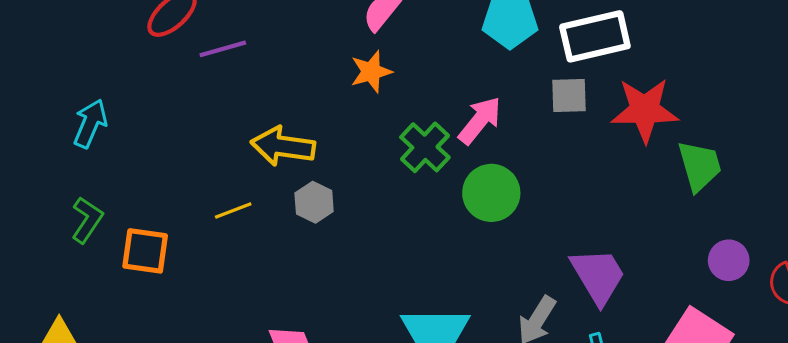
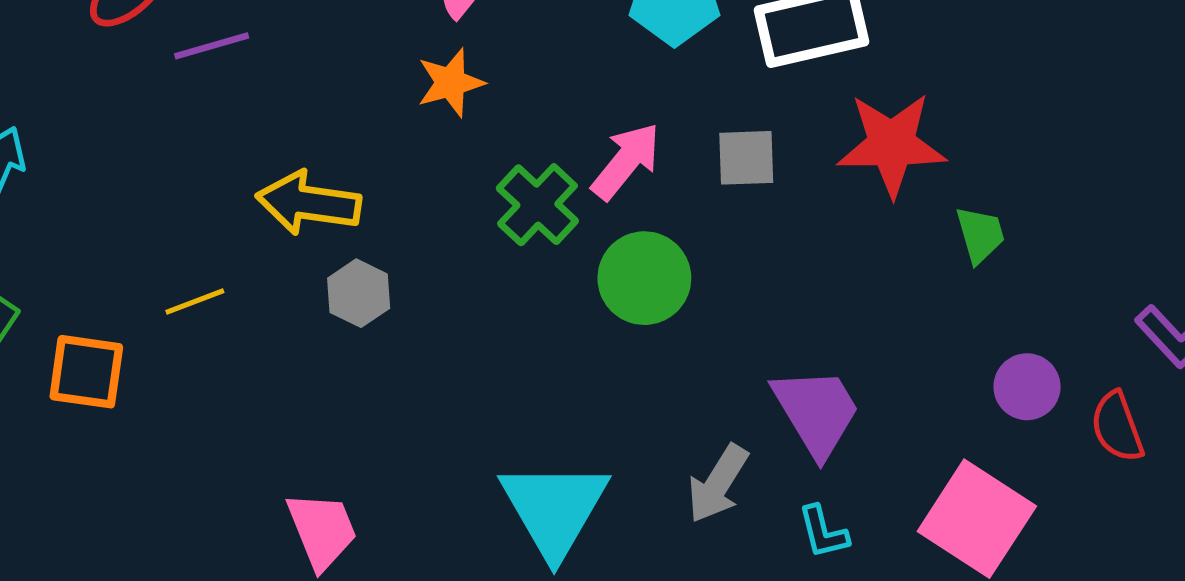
gray square: (569, 95) -> (746, 158), moved
green trapezoid: (700, 166) -> (980, 235), size x0.7
yellow line: (233, 211) -> (195, 302), moved

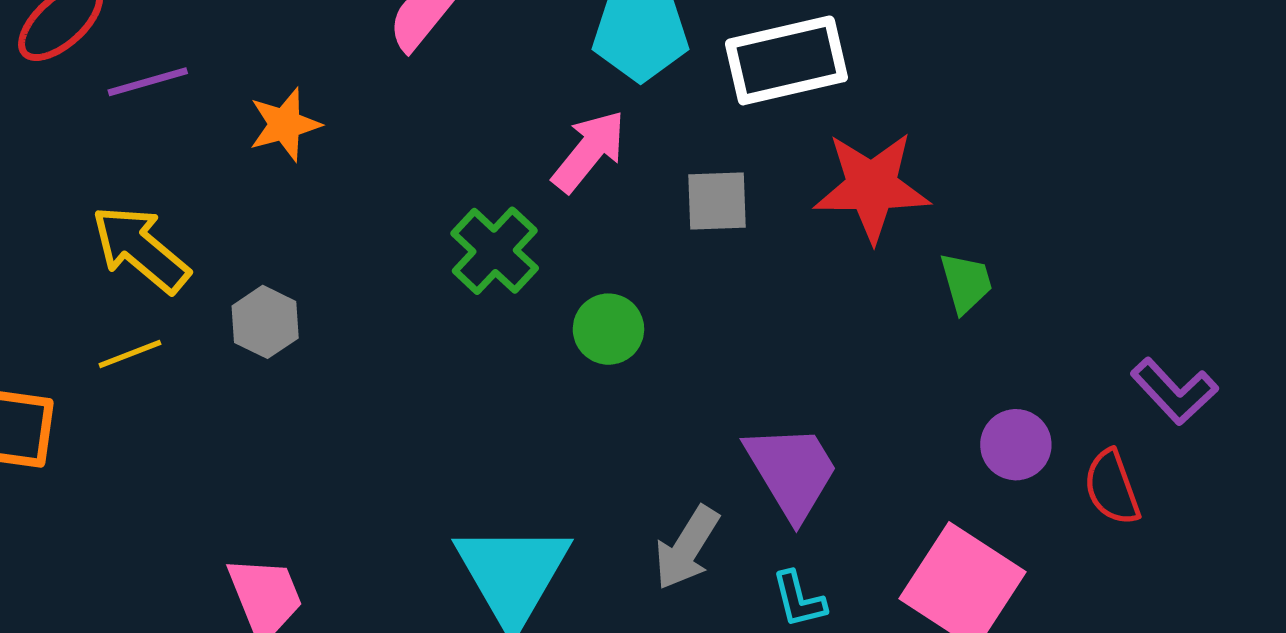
orange star: (451, 83) -> (285, 124), moved
pink arrow: (626, 161) -> (589, 151), moved
yellow arrow: (309, 203) -> (141, 249), moved, turned 32
green circle: (644, 278) -> (608, 329), size x0.7
gray hexagon: (359, 293) -> (265, 322), moved

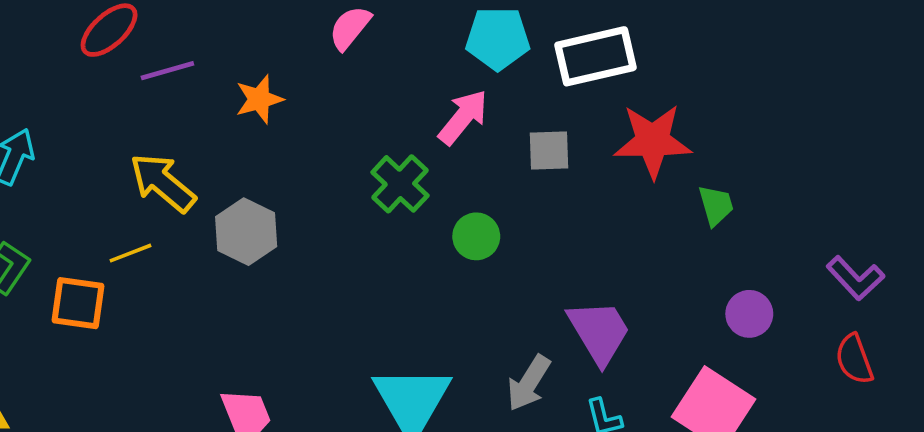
gray hexagon: (265, 322) -> (246, 232), size x1.4
yellow line: (130, 354) -> (130, 253), moved
red semicircle: (1112, 487) -> (854, 359), moved

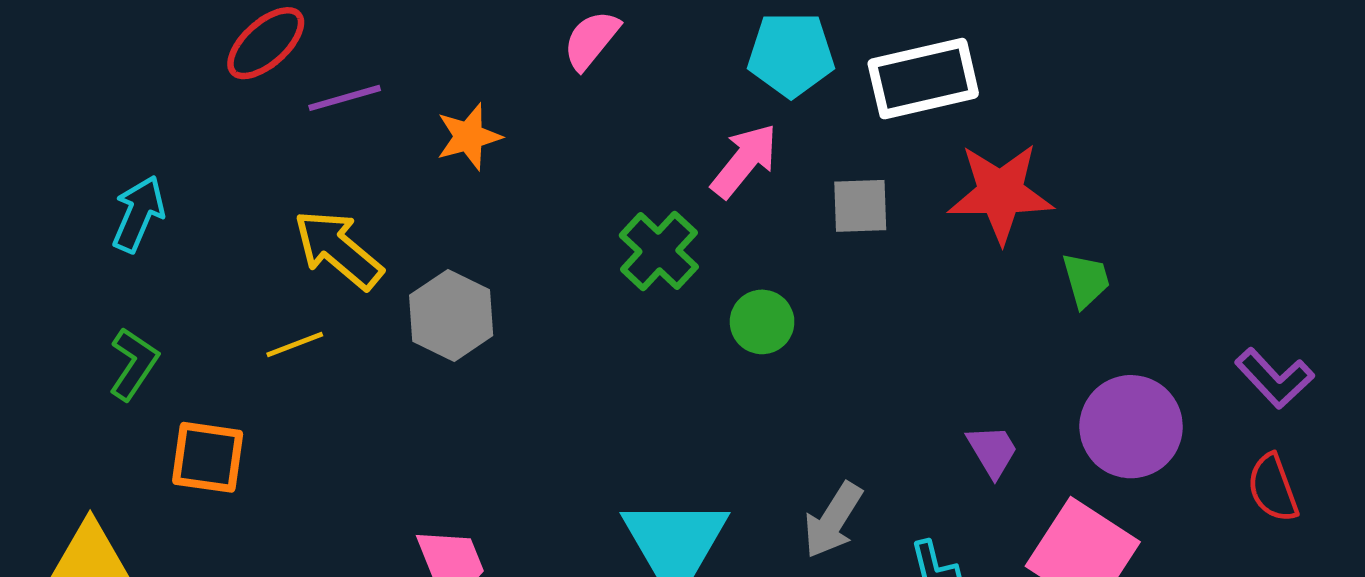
orange square: (78, 303) -> (208, 457), moved
purple circle: (749, 314) -> (1131, 427), size x1.6
purple trapezoid: (599, 332) -> (992, 451), moved, size x0.6

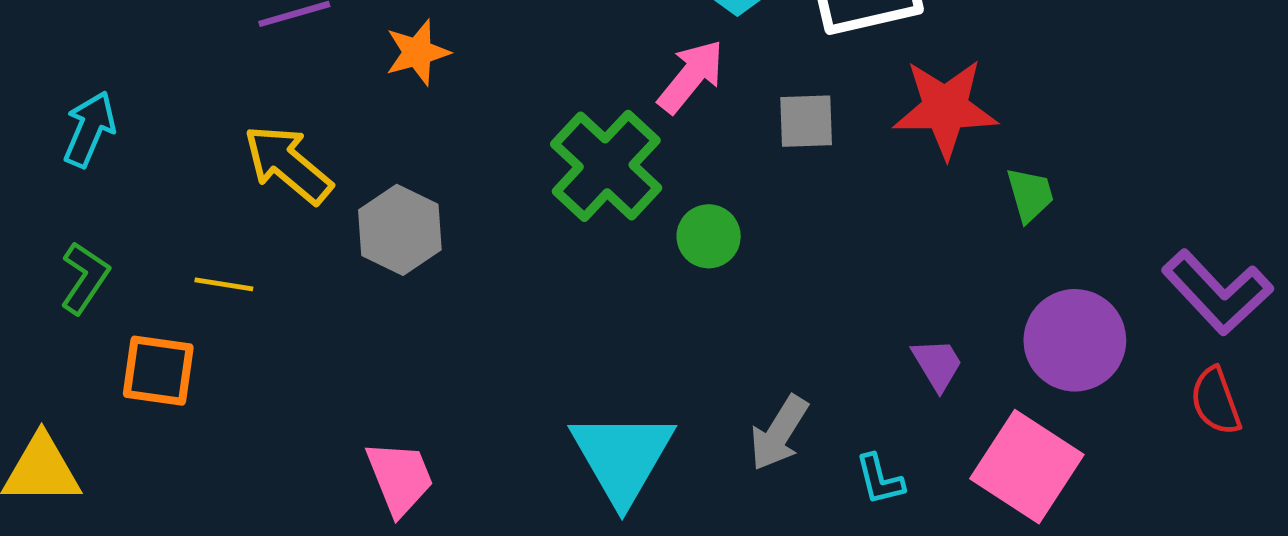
green cross: (659, 251) -> (606, 166), size x1.4
yellow line: (295, 344) -> (224, 284), moved, turned 30
purple L-shape: (1274, 378) -> (1217, 292), size x1.4

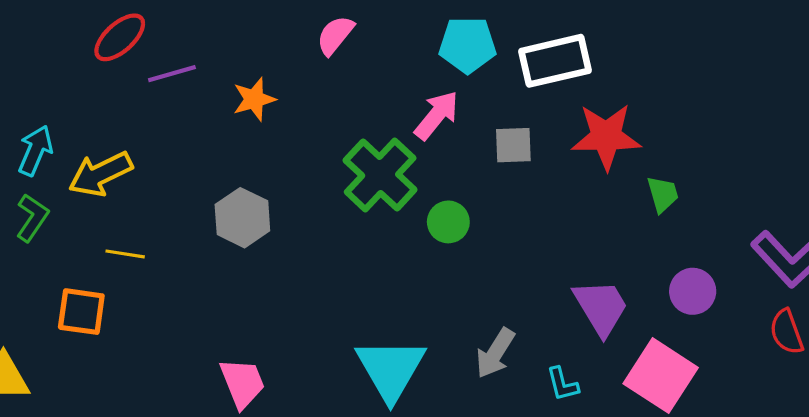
yellow arrow: (288, 164) -> (101, 174), moved, turned -66
green L-shape: (85, 278) -> (32, 218), moved
purple circle: (1075, 340) -> (693, 291), size x0.7
purple trapezoid: (937, 364) -> (601, 307), size x1.6

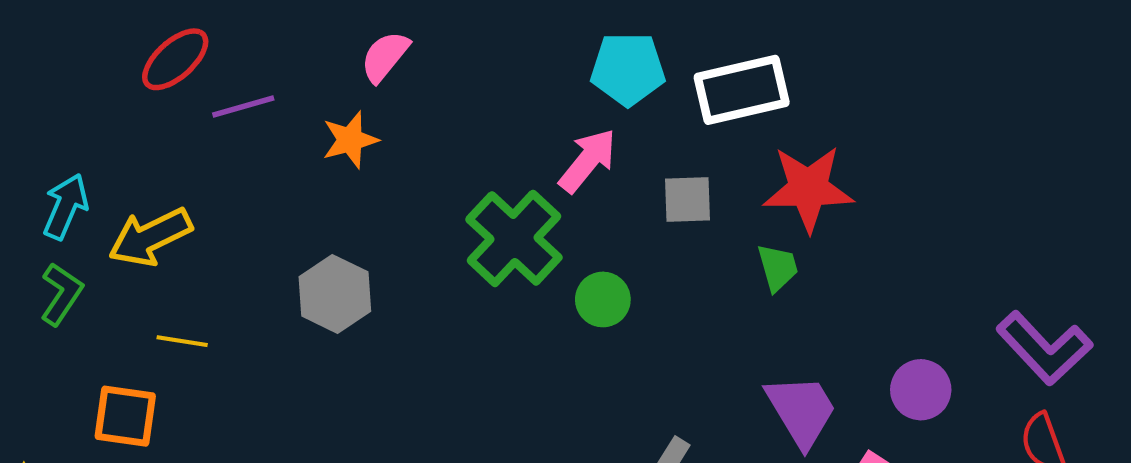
pink semicircle: (335, 35) -> (385, 57), moved
green trapezoid: (663, 194) -> (778, 268), moved

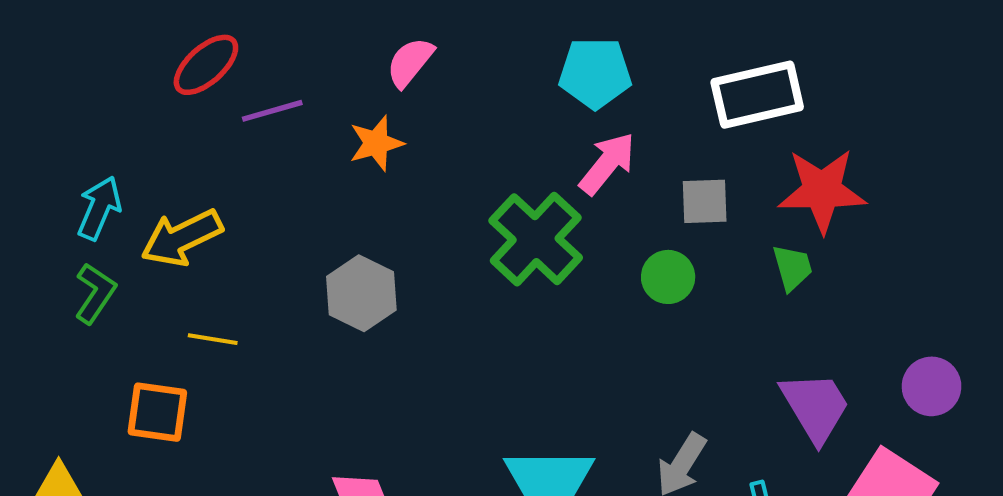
cyan pentagon: (628, 69) -> (595, 73), moved
green circle: (603, 299) -> (668, 277), moved

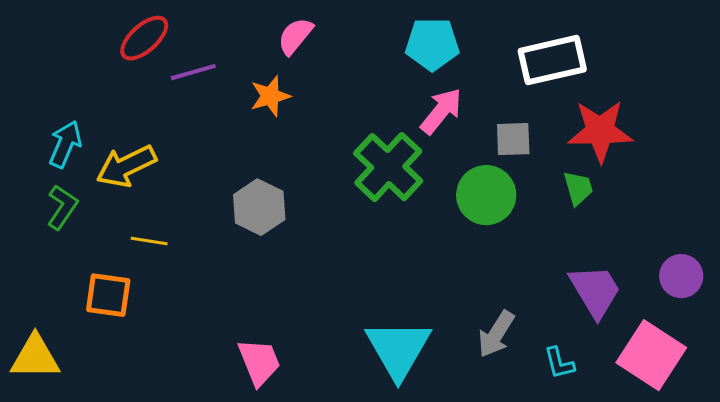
green circle: (668, 277) -> (486, 195), size x1.5

